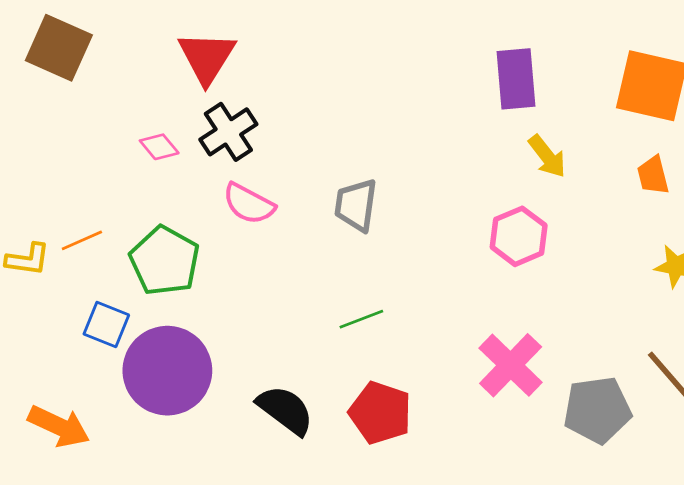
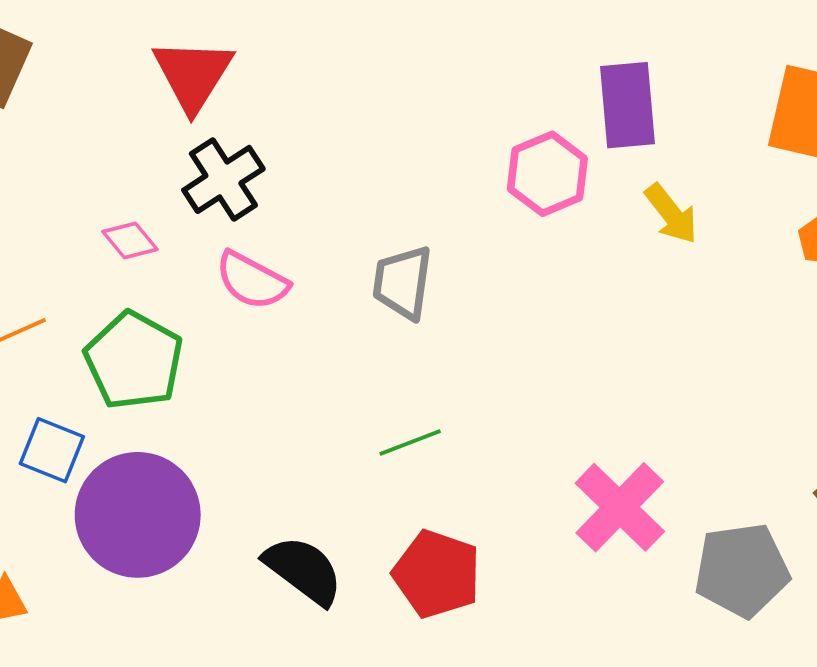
pink diamond: (159, 147) -> (130, 240), moved
pink hexagon: (519, 236) -> (547, 174), moved

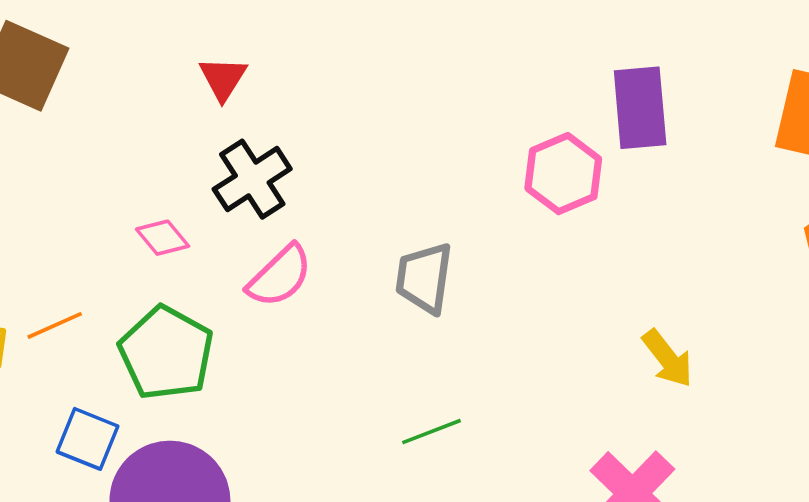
red triangle: (193, 75) -> (223, 78), size x0.6
yellow arrow: (671, 214) -> (668, 358), moved
pink semicircle: (252, 280) -> (280, 276), turned -72

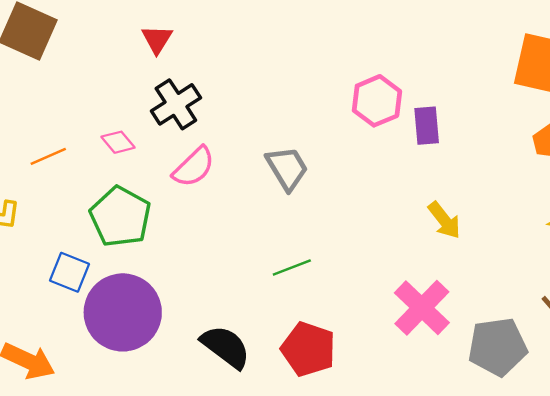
purple rectangle: (640, 108) -> (427, 126), moved, size x0.7
gray trapezoid: (424, 278) -> (287, 168), turned 141
orange line: (55, 325) -> (48, 156), moved

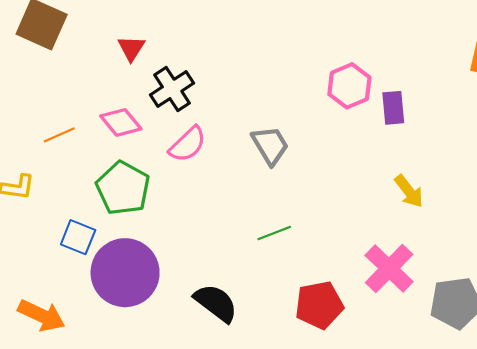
red triangle: (157, 39) -> (131, 48), moved
pink diamond: (118, 142) -> (121, 122), size x1.4
red pentagon: (308, 349) -> (319, 305), moved, turned -30

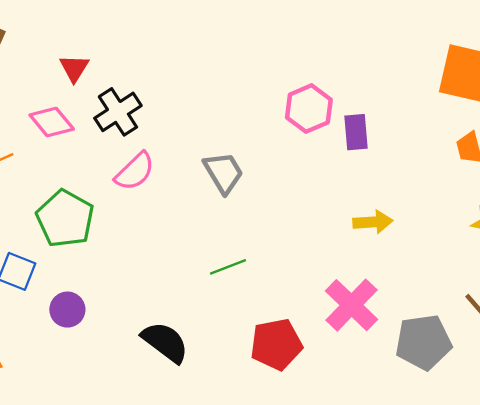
pink diamond: (121, 122) -> (52, 122), moved
yellow arrow: (409, 191) -> (373, 222), turned -56
purple circle: (125, 273) -> (67, 310), size x0.5

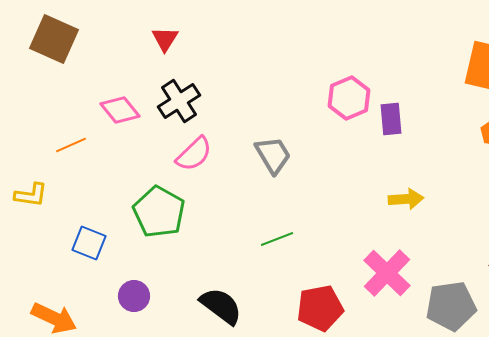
red triangle: (74, 68) -> (165, 39), moved
green pentagon: (65, 219) -> (159, 212), moved
purple circle: (67, 310) -> (134, 296), moved

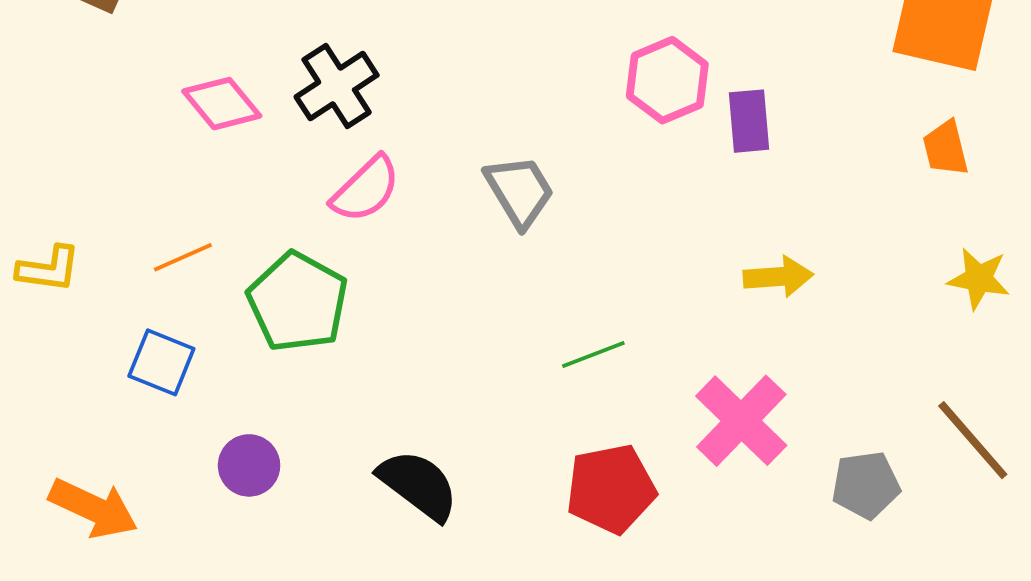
orange line: (71, 145) -> (183, 257), moved
green line: (277, 239) -> (593, 355), moved
gray pentagon: (451, 306) -> (866, 485), size x0.7

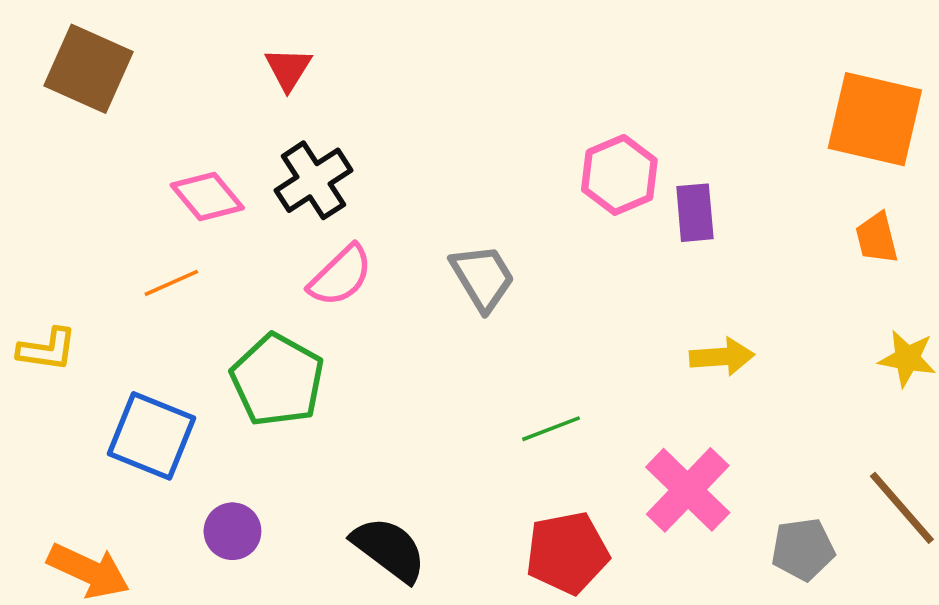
orange line: (183, 257) -> (171, 283), moved
blue square: (161, 362) -> (151, 436), size x1.4

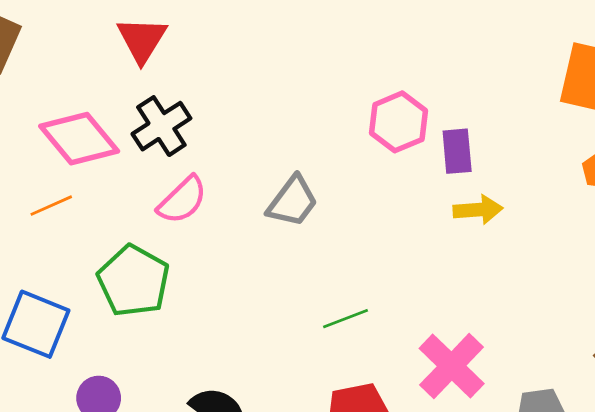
red triangle: (288, 69) -> (142, 40), size x1.4
pink diamond: (207, 197) -> (79, 139), size x1.4
gray trapezoid: (483, 278) -> (293, 201), turned 68
yellow arrow: (722, 357) -> (478, 210), moved

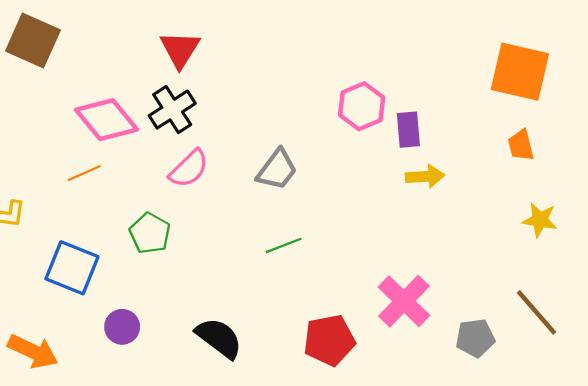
red triangle: (142, 40) -> (180, 49), moved
green pentagon: (134, 281) -> (150, 233), size x0.7
green line: (346, 319) -> (284, 245), moved

